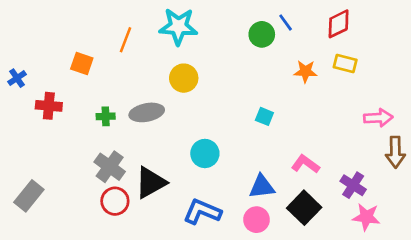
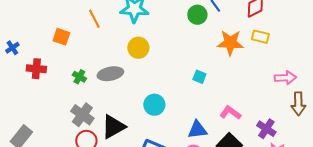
orange line: (126, 40) -> (94, 19), turned -48
orange star: (305, 71) -> (230, 43), size x1.5
green cross: (106, 116) -> (79, 77), turned 32

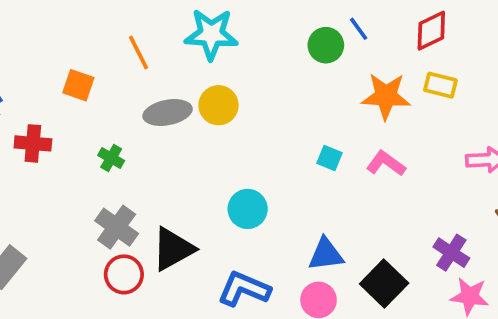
gray ellipse: (110, 74) -> (168, 113), moved
pink L-shape: (230, 113) -> (386, 163), moved

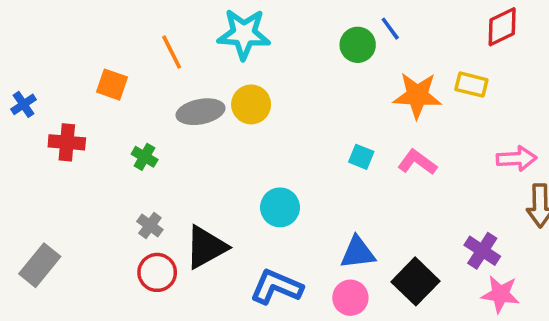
red diamond: (431, 31) -> (502, 27), moved
gray cross: (117, 227) -> (150, 225), size x0.6

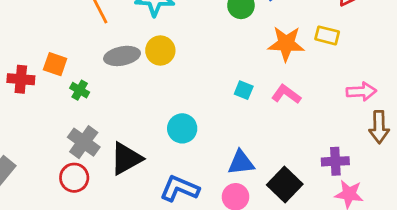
orange square: (112, 85) -> (55, 64), moved
gray cross: (150, 225) -> (84, 142), size x1.6
purple cross: (482, 251) -> (335, 161), turned -36
red circle: (157, 272) -> (74, 178), moved

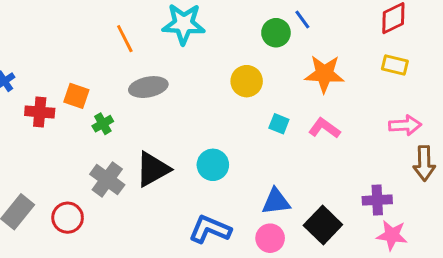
yellow rectangle: (327, 35) -> (395, 65), moved
yellow circle: (160, 50) -> (247, 81), moved
green cross: (80, 90) -> (103, 124), turned 30
black triangle: (126, 159) -> (153, 169), moved
red circle: (74, 178) -> (68, 218), moved

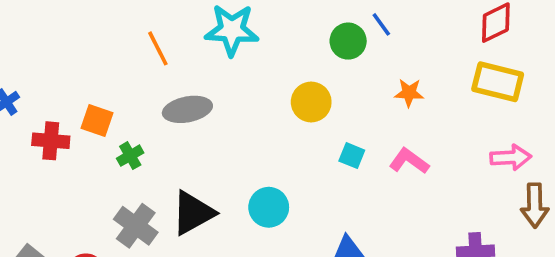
yellow rectangle: (395, 65) -> (498, 82), size x1.5
orange star: (324, 74) -> (409, 93), size x0.6

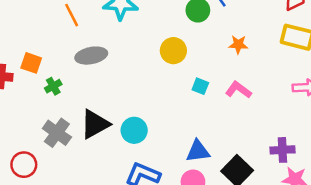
cyan circle: (269, 207) -> (134, 130), moved

